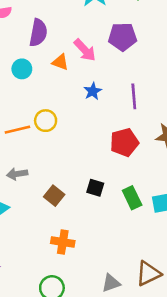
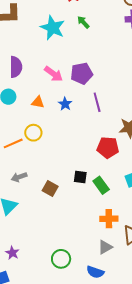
purple pentagon: (123, 37) -> (82, 73), moved
orange triangle: (60, 62) -> (38, 102), moved
red pentagon: (124, 142) -> (108, 148), moved, turned 30
green rectangle: (132, 198) -> (101, 185), moved
orange cross: (63, 242) -> (109, 219), moved

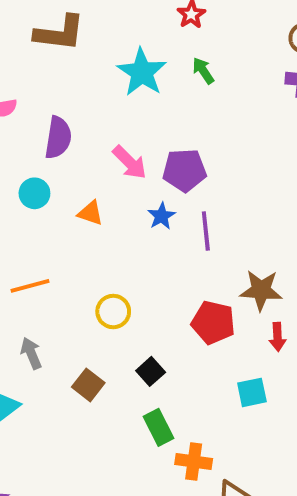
blue star: (65, 104) -> (161, 216), moved
yellow circle: (33, 133) -> (113, 312), moved
gray arrow: (19, 177) -> (31, 353), turned 77
black square: (80, 177) -> (151, 371), turned 32
green rectangle: (101, 185) -> (158, 427), moved

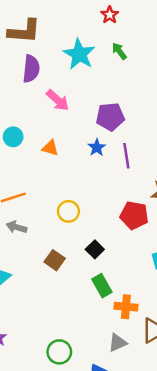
purple semicircle: (58, 138) -> (31, 69), moved
pink arrow: (130, 162) -> (58, 100), moved
gray arrow: (31, 353) -> (17, 227), moved, turned -48

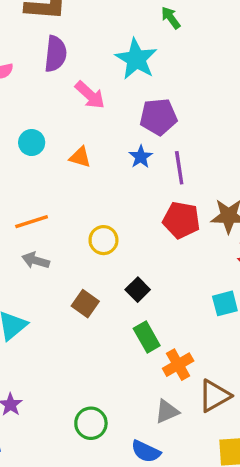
green arrow: (119, 51) -> (171, 18), moved
cyan star: (79, 54) -> (136, 59), moved
red pentagon: (134, 215) -> (181, 220), moved
orange cross: (126, 307) -> (178, 365), turned -35

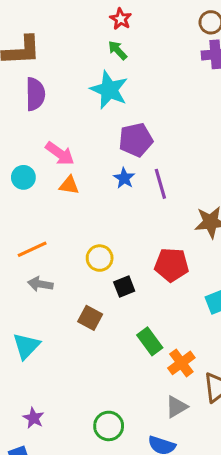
green arrow: (171, 18) -> (118, 50), moved
pink arrow: (90, 95) -> (60, 154), moved
red pentagon: (181, 220) -> (172, 265), moved
black square: (138, 290) -> (124, 287), moved, turned 30

